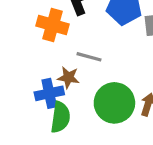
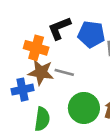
brown star: (68, 77) -> (41, 72), moved, size x1.5
blue cross: (49, 93) -> (23, 90), moved

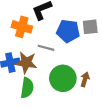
blue pentagon: (91, 34) -> (68, 31), moved
brown star: (41, 72) -> (26, 63), moved

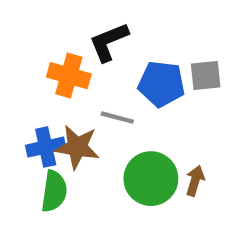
green semicircle: (27, 88) -> (54, 191), moved

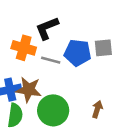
gray line: (117, 118) -> (51, 60), moved
green circle: (151, 179) -> (53, 110), moved

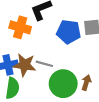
gray line: (51, 60) -> (44, 64), moved
green circle: (53, 110) -> (63, 84), moved

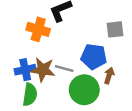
blue pentagon: (69, 32) -> (94, 57), moved
brown arrow: (86, 83) -> (109, 76), moved

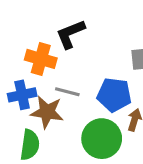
gray line: (64, 68) -> (67, 92), moved
blue cross: (25, 70) -> (22, 95), moved

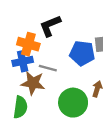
blue cross: (22, 95) -> (23, 61), moved
blue pentagon: (114, 95) -> (82, 53), moved

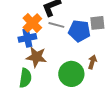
orange cross: (28, 44) -> (32, 23), turned 30
gray line: (48, 68) -> (56, 25), moved

